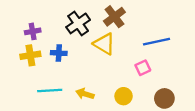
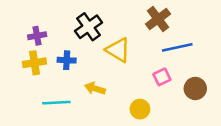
brown cross: (114, 17) -> (158, 19), moved
yellow arrow: (85, 94) -> (95, 88), moved
brown circle: (164, 98) -> (195, 88), moved

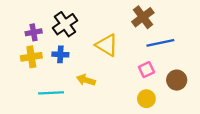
black cross: (89, 27) -> (65, 24), moved
yellow circle: (140, 109) -> (146, 99), moved

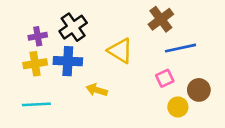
blue cross: (60, 54) -> (68, 61), size x1.5
cyan line: (51, 93) -> (36, 104), moved
yellow circle: (146, 99) -> (178, 107), moved

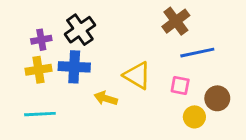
yellow triangle: (120, 51) -> (137, 75), moved
pink square: (165, 78) -> (180, 85), turned 36

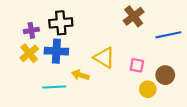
black cross: (80, 30) -> (61, 23), turned 30
blue line: (197, 53) -> (168, 35), moved
yellow cross: (38, 70) -> (29, 53), turned -30
cyan line: (40, 114) -> (54, 87), moved

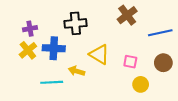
black cross: (61, 23) -> (75, 23), moved
brown circle: (165, 75) -> (163, 63), moved

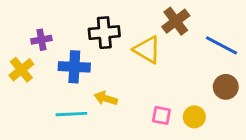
blue line: (160, 33) -> (221, 45), turned 40
yellow cross: (28, 50) -> (21, 70), moved
yellow triangle: (99, 54) -> (147, 50), moved
pink square: (130, 62) -> (161, 115), moved

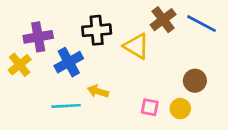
purple cross: (41, 40) -> (38, 37), size x1.5
blue line: (221, 45) -> (202, 24), moved
blue cross: (74, 67) -> (69, 62), turned -32
brown circle: (226, 87) -> (195, 81), moved

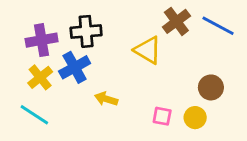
black cross: (97, 30) -> (86, 31), moved
yellow cross: (20, 65) -> (40, 77), moved
cyan line: (66, 106) -> (34, 115), moved, turned 36

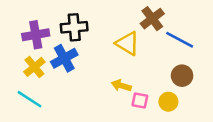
blue line: (218, 26) -> (180, 40), moved
yellow arrow: (106, 99) -> (121, 86), moved

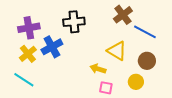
black cross: (74, 27) -> (74, 22), moved
yellow triangle: (127, 43) -> (117, 51), moved
pink square: (140, 100) -> (106, 88), moved

